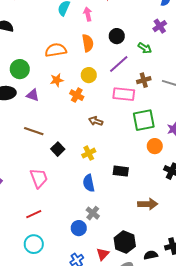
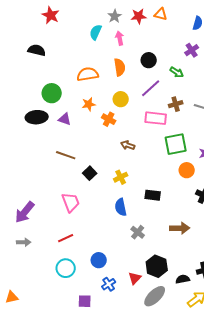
gray cross: (93, 213) -> (138, 232), moved
blue circle: (79, 228) -> (99, 260), moved

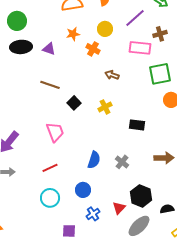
green circle: (52, 93) -> (17, 21), moved
blue semicircle: (121, 207) -> (94, 160), moved, turned -150

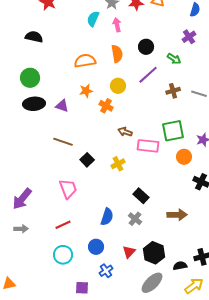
pink rectangle: (140, 48) -> (148, 146), moved
black rectangle: (137, 125) -> (141, 196), moved, turned 35
red triangle: (119, 208) -> (129, 252), moved

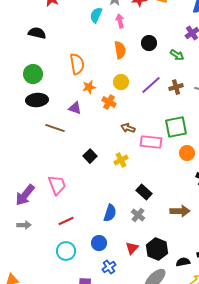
orange semicircle: (85, 61) -> (77, 64), moved, turned 90
purple line: (148, 75) -> (151, 85), moved
purple triangle: (62, 106) -> (75, 108), moved
brown line: (63, 142) -> (55, 128), moved
pink trapezoid: (68, 189) -> (57, 185), moved

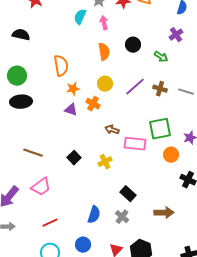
brown cross: (176, 87) -> (160, 89), turned 32
purple triangle: (75, 108) -> (71, 110), moved
brown line: (55, 128) -> (33, 153), moved
pink trapezoid: (57, 185) -> (41, 187), turned 75

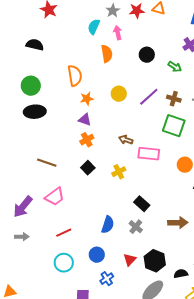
orange semicircle: (104, 52) -> (107, 54), moved
orange cross: (93, 104) -> (87, 140), moved, turned 32
green square: (160, 129) -> (174, 126), moved, turned 30

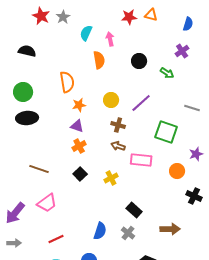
gray star: (113, 11) -> (63, 17), moved
brown cross: (174, 99) -> (118, 125), moved

